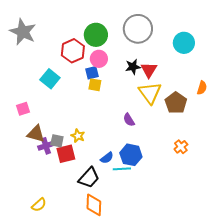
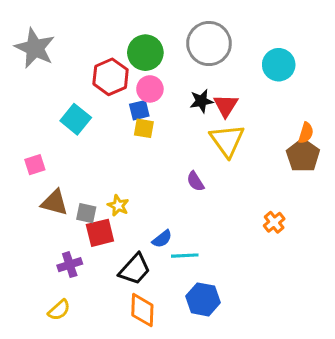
brown pentagon: (176, 103) -> (303, 156), moved
purple cross: (46, 146) -> (70, 265), moved
blue hexagon: (131, 155) -> (203, 299), moved

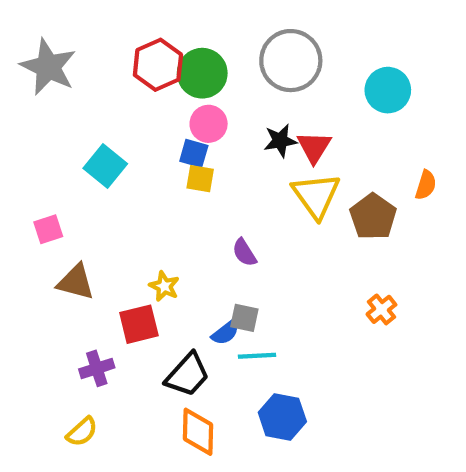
red hexagon: (111, 77) -> (158, 65), moved
blue square: (139, 110) -> (194, 153), turned 30
brown pentagon: (303, 156) -> (373, 217), moved
purple semicircle: (195, 181) -> (244, 252), moved
gray square: (86, 213) -> (244, 318), moved

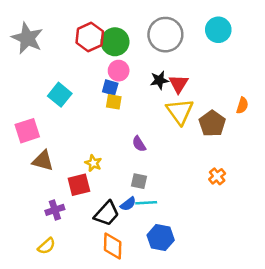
cyan circle: (388, 90) -> (218, 30), moved
pink square: (48, 229) -> (27, 131), size x1.5
blue semicircle: (225, 333) -> (128, 204), moved

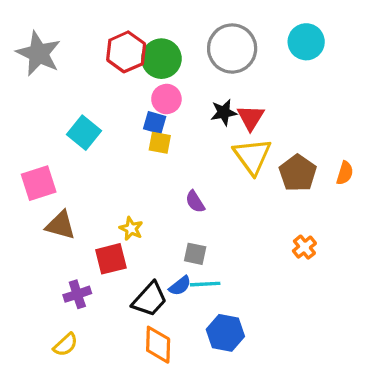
orange semicircle: (242, 105) -> (345, 173), moved

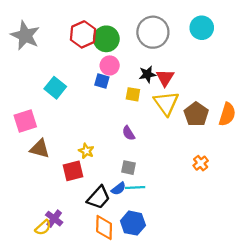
yellow square: (160, 143) -> (133, 94), moved
orange semicircle: (345, 173) -> (227, 114), size x1.5
purple cross: (77, 294) -> (54, 219), moved, turned -35
blue hexagon: (225, 333) -> (133, 223), moved

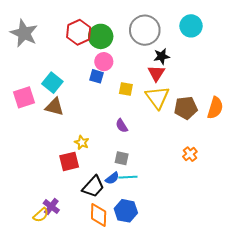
black star: (147, 74) -> (162, 56), moved
brown pentagon: (196, 114) -> (186, 108), turned 30
pink square: (25, 121) -> (24, 97), moved
brown triangle: (40, 149) -> (54, 107), moved

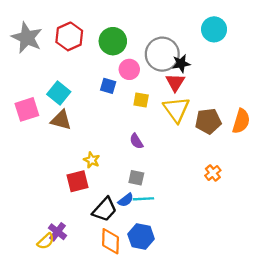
gray circle: (145, 30) -> (162, 54), moved
red hexagon: (79, 32) -> (69, 36), moved
pink circle: (104, 62) -> (129, 69), moved

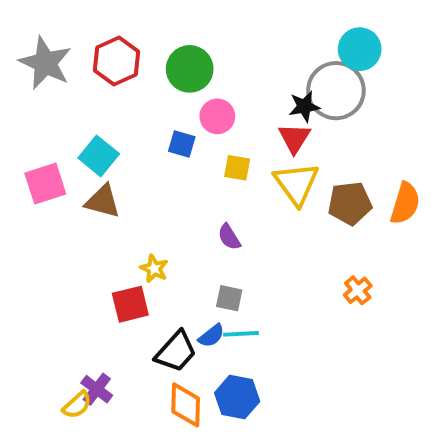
gray circle: (162, 54) -> (336, 91), moved

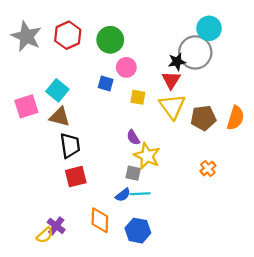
yellow star: (154, 269) -> (147, 156), moved, size x1.6
black trapezoid: (176, 352) -> (70, 146), moved, turned -50
orange diamond: (186, 405) -> (100, 220), moved

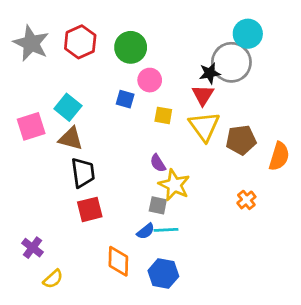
orange semicircle: (235, 118) -> (279, 156), moved
purple cross: (56, 226) -> (33, 248), moved

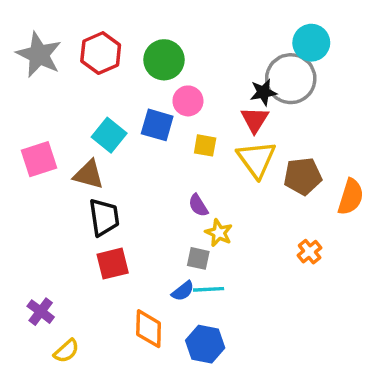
blue square: (125, 99) -> (157, 125), size x1.4
cyan square: (68, 107) -> (109, 135), moved
yellow star: (174, 185) -> (219, 233), size x0.7

